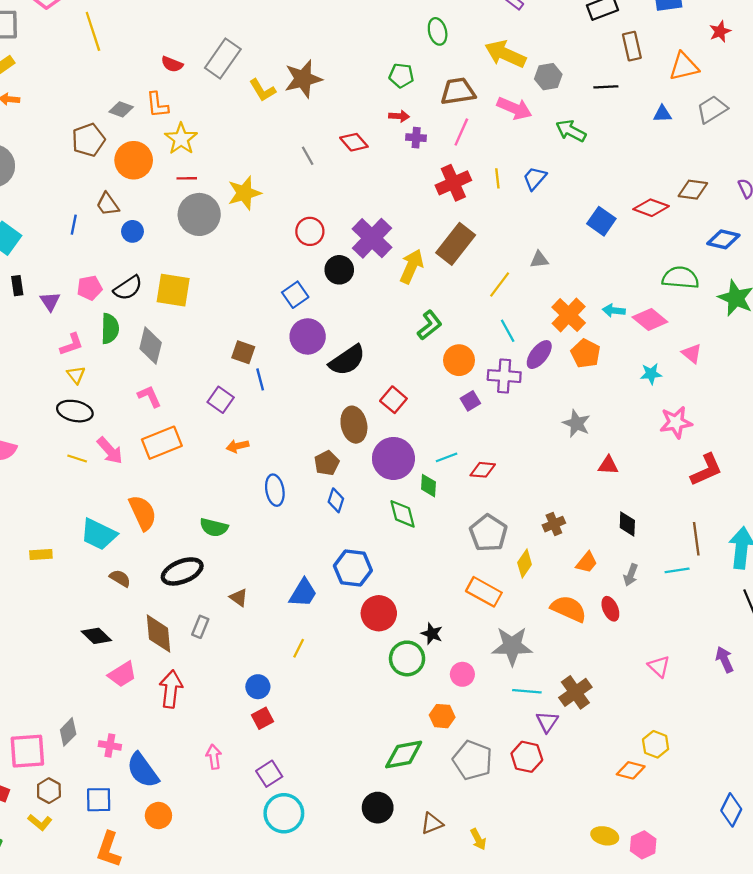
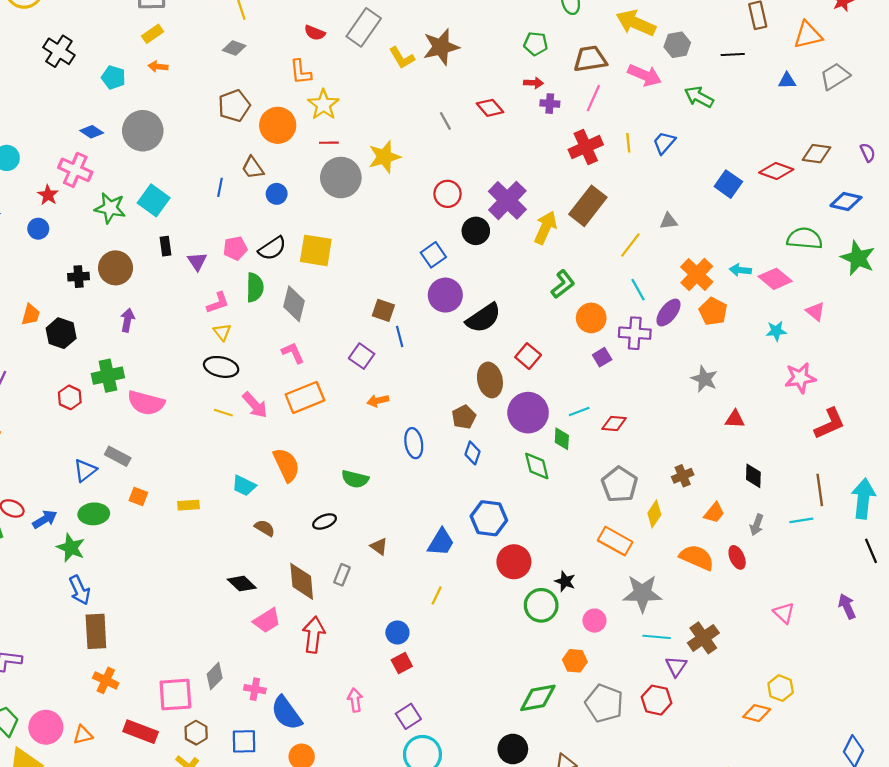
gray diamond: (121, 109) -> (234, 48), moved
cyan trapezoid: (99, 534) -> (244, 486), size x0.7
black ellipse: (182, 571) -> (325, 522), size x0.6

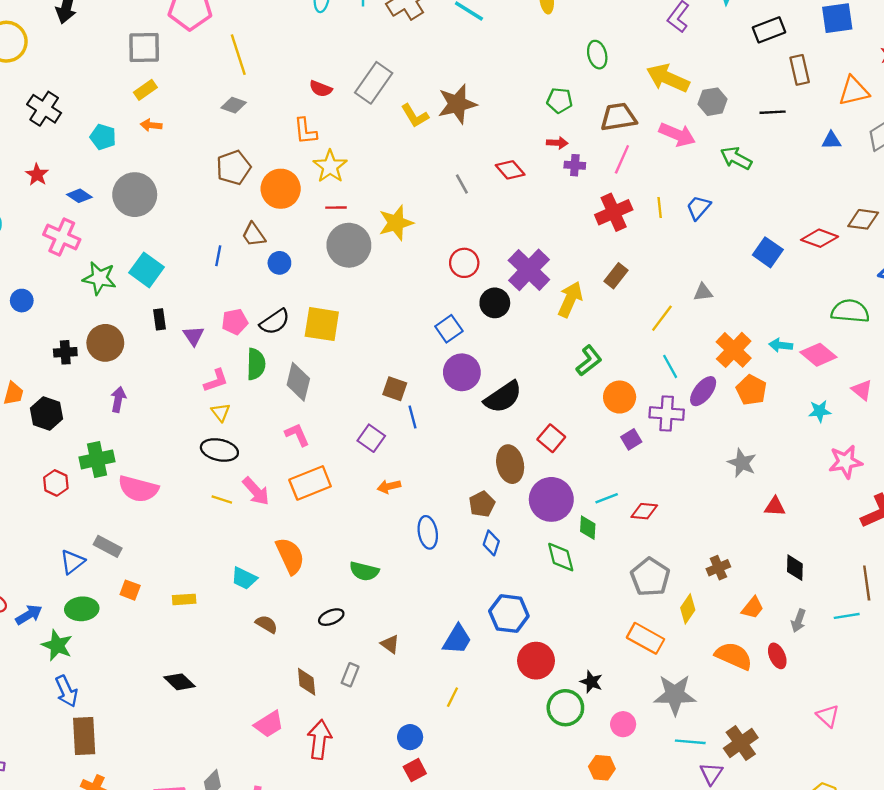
red star: (48, 195) -> (37, 175), moved
brown rectangle: (588, 206) -> (616, 276), size x0.6
brown diamond: (302, 581) -> (307, 682), size x0.7
black diamond: (242, 584) -> (179, 682), moved

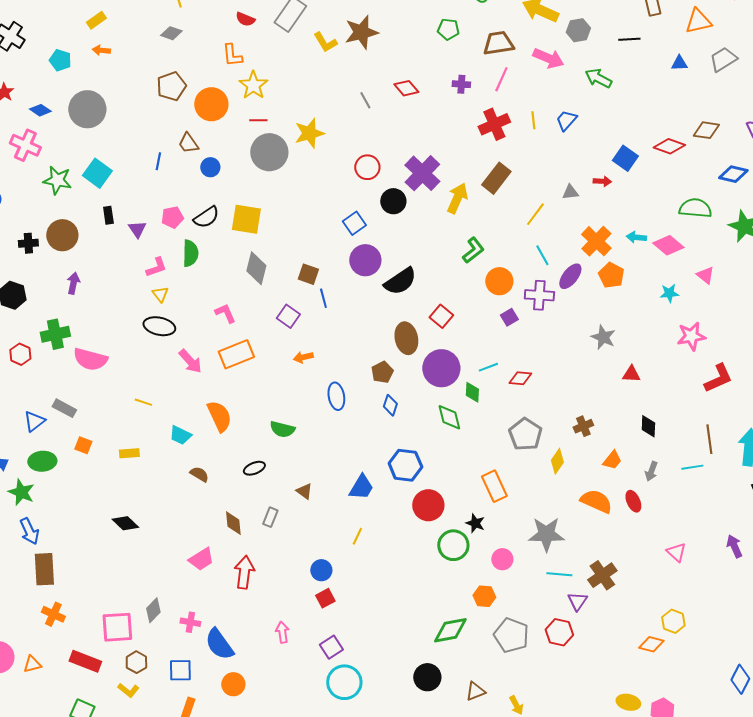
red arrow: (557, 143) -> (602, 181), moved
brown rectangle: (616, 276) -> (496, 178), size x1.4
gray diamond: (298, 382) -> (256, 268), moved
yellow line: (222, 499) -> (143, 402), moved
orange rectangle: (645, 638) -> (494, 486), moved, turned 36

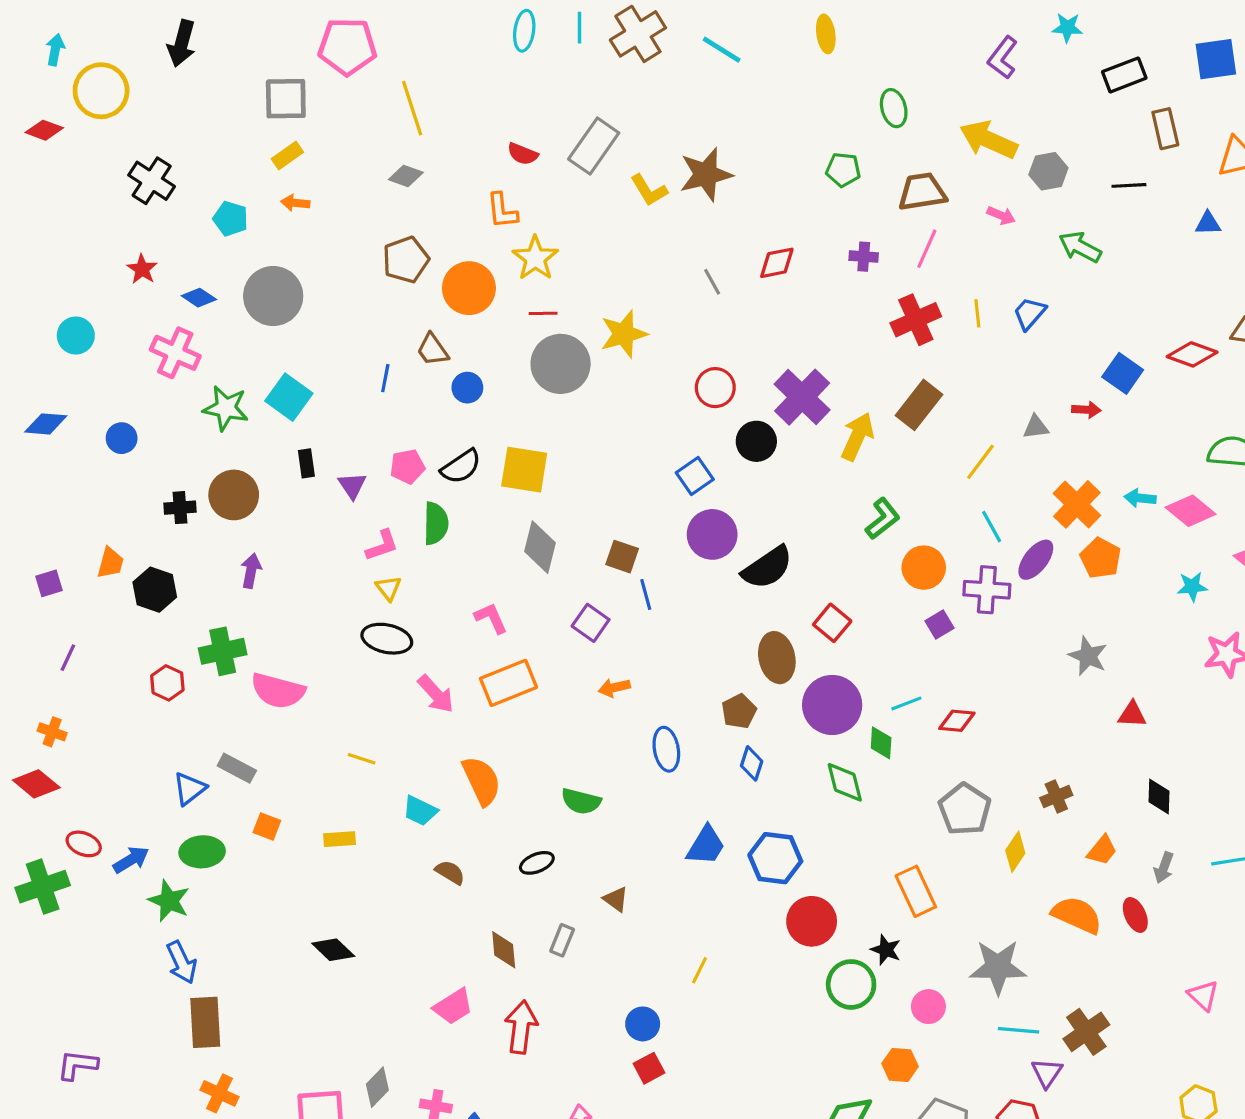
pink arrow: (548, 58) -> (1001, 215), size x0.6
red diamond: (406, 88) -> (777, 263), turned -60
blue trapezoid: (361, 487) -> (706, 846), moved

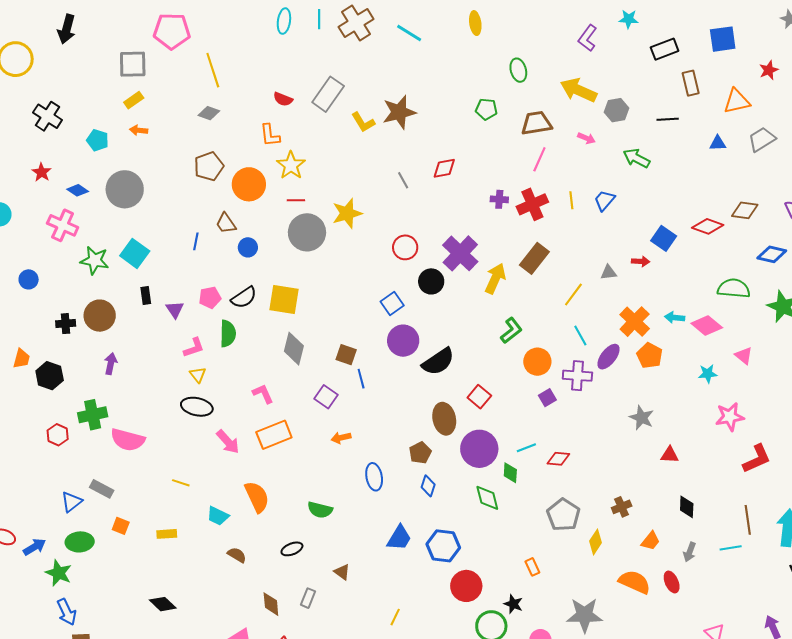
purple cross: (864, 257) -> (499, 199), moved
orange rectangle: (916, 891) -> (532, 567), size x0.6

